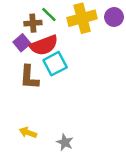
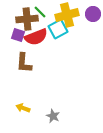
brown cross: (33, 23) -> (27, 19), size x1.5
purple square: (22, 43) -> (18, 35), turned -32
cyan square: (55, 64) -> (58, 29), moved

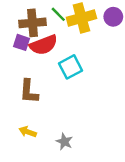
green line: (40, 12) -> (58, 14), moved
cyan square: (58, 29) -> (70, 67), moved
brown L-shape: (24, 63) -> (29, 91), moved

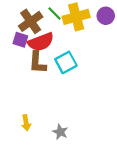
brown cross: (33, 23) -> (31, 21), turned -30
brown L-shape: (29, 91) -> (37, 62), moved
yellow arrow: (28, 132) -> (26, 123), turned -119

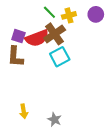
yellow cross: (76, 17) -> (69, 15), size x0.6
brown cross: (31, 21) -> (55, 34), moved
brown L-shape: (37, 62) -> (15, 57), moved

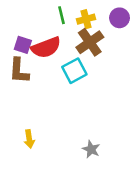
green line: (49, 12) -> (61, 15), turned 32
brown cross: (55, 34) -> (90, 42), moved
gray star: (55, 120) -> (91, 149), moved

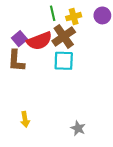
brown cross: (90, 42) -> (64, 36), moved
purple square: (23, 45) -> (19, 39), turned 32
cyan square: (74, 71) -> (64, 61), turned 30

